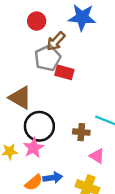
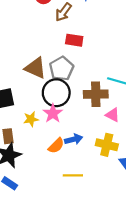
gray pentagon: (48, 58) -> (61, 69), moved
brown cross: (81, 132) -> (96, 94), size x1.5

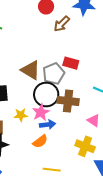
red rectangle: (74, 40) -> (71, 63), moved
brown cross: (96, 94) -> (68, 101), moved
blue arrow: (74, 139) -> (48, 125), moved

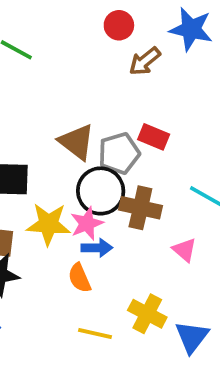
yellow star: (21, 115) -> (48, 224), size x1.6
orange semicircle: (40, 141) -> (79, 278), turned 98
yellow cross: (85, 146) -> (147, 314), moved

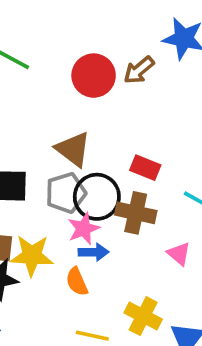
red circle: (119, 25) -> (94, 76), moved, size x1.5
red rectangle: (154, 137) -> (145, 168), moved
gray pentagon: (119, 153) -> (66, 193), moved
yellow star: (48, 224) -> (32, 256), moved

